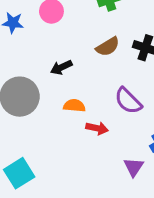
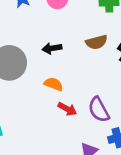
purple semicircle: (128, 101) -> (99, 110), moved

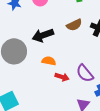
black arrow: (52, 48) -> (43, 35), size x1.5

